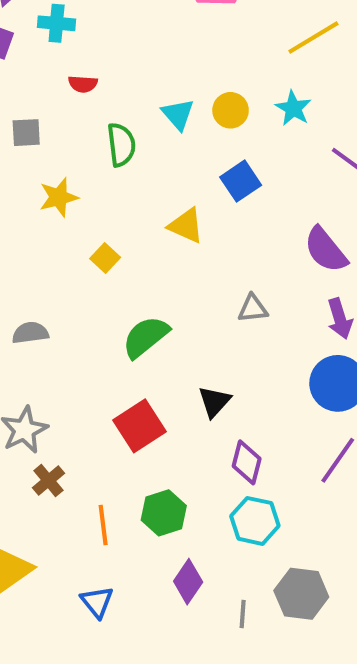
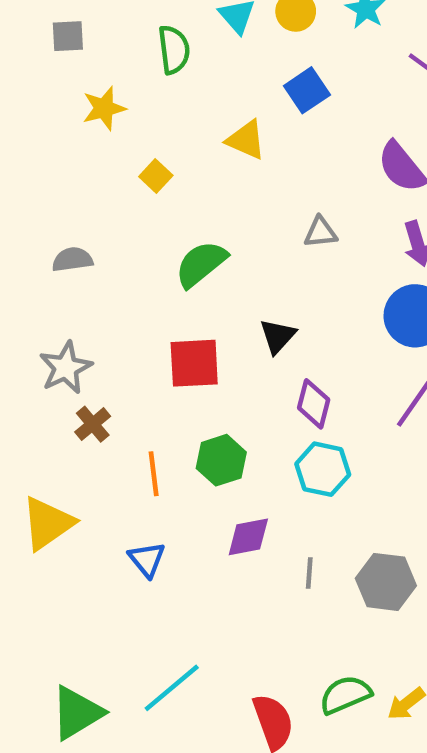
red square: (139, 426) -> (194, 363), turned 30
purple diamond: (188, 582) -> (248, 537), turned 45
gray hexagon: (301, 594) -> (386, 582), moved

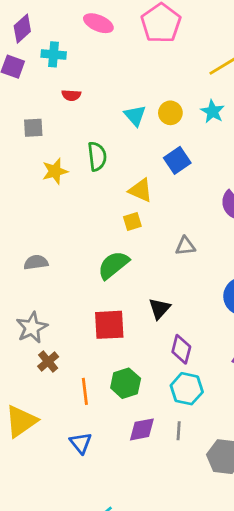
green semicircle: (174, 50) -> (97, 156), moved
yellow square: (156, 176) -> (132, 222), moved, turned 30
gray line: (309, 573) -> (179, 431), moved

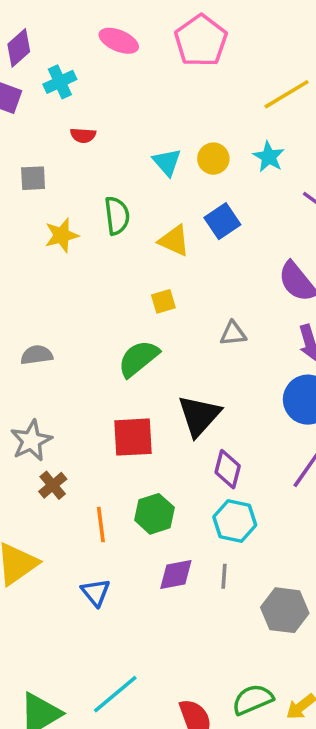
cyan cross: (54, 54) -> (60, 82), turned -30
yellow triangle: (141, 190) -> (174, 241), moved
black triangle: (160, 308) -> (199, 416), size x1.5

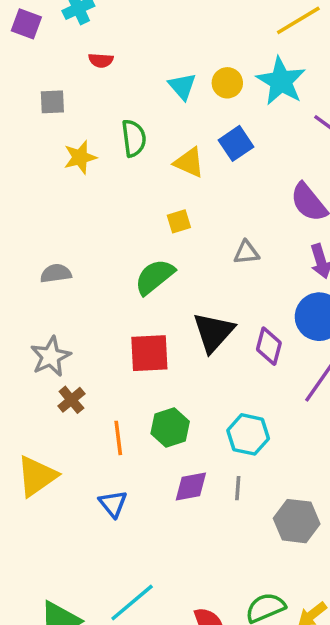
cyan star: (269, 157) -> (281, 81), size x1.6
purple diamond: (228, 469) -> (269, 346), moved

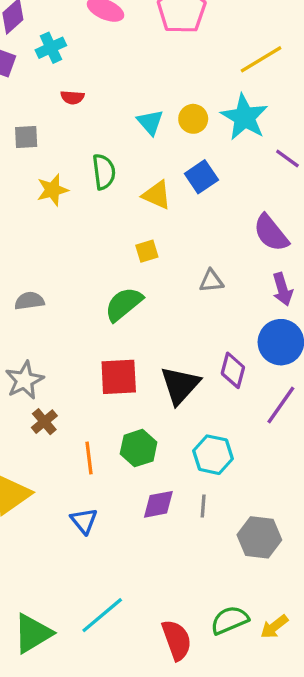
black triangle: (213, 332) -> (180, 385), moved

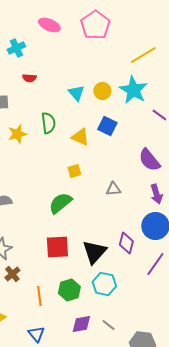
blue square: (201, 177) -> (107, 126), turned -30
cyan hexagon: (213, 455) -> (104, 284), moved
gray line: (203, 506) -> (108, 325), turned -56

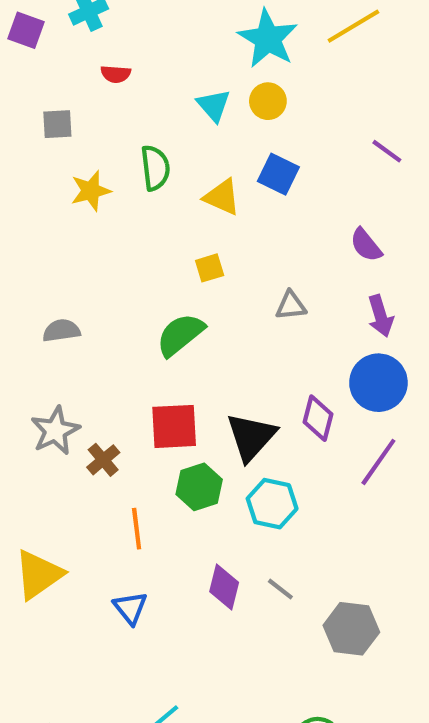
cyan star: (133, 90) -> (268, 39), moved
purple semicircle: (149, 160) -> (366, 245), size x0.7
brown cross: (12, 274) -> (103, 460), moved
green hexagon: (69, 290) -> (199, 487), moved
purple diamond: (81, 324) -> (224, 587), turned -65

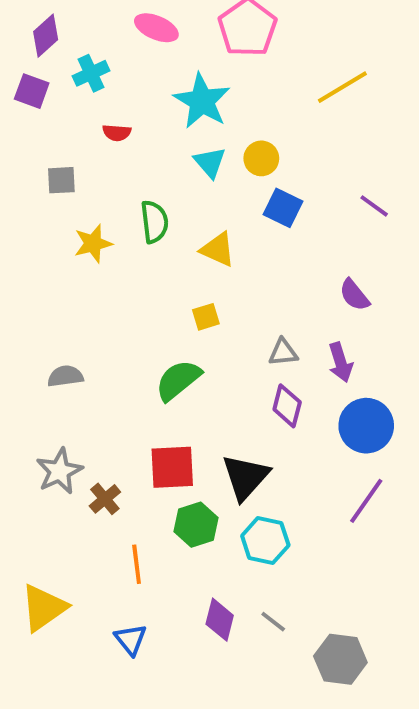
cyan star: (268, 39) -> (202, 101), moved
blue square: (278, 174) -> (283, 208), moved
purple arrow: (381, 316) -> (340, 362), moved
purple diamond: (318, 418) -> (287, 406), moved

